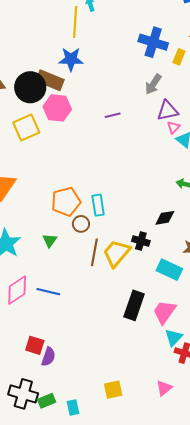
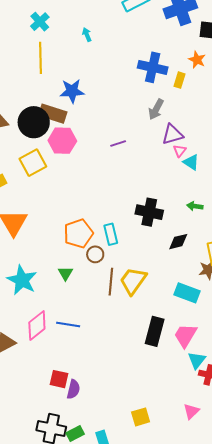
yellow line: (75, 22) -> (40, 58), moved
black cross: (141, 241) -> (149, 212), moved, size x1.5

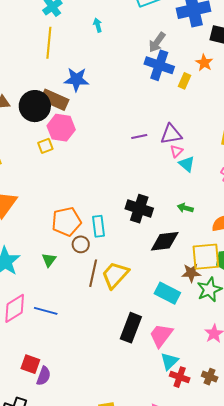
gray arrow: (156, 109) -> (157, 42), moved
purple line: (118, 144) -> (139, 137), moved
yellow square: (33, 163) -> (45, 146), moved, size x0.6
black diamond: (178, 242) -> (165, 241), size x1.4

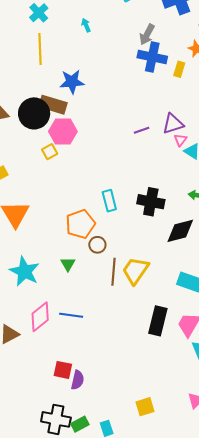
cyan rectangle: (98, 226) -> (109, 201), moved

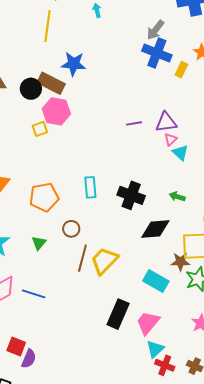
black circle: (34, 113) -> (31, 89), size x0.7
orange pentagon: (80, 224) -> (44, 197), moved

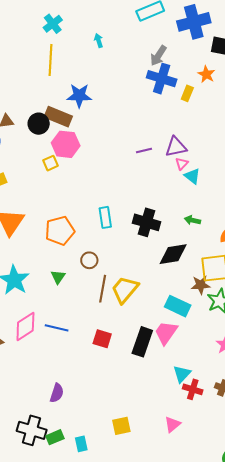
pink trapezoid: (148, 323) -> (166, 333), moved
red square: (16, 346) -> (102, 339), moved

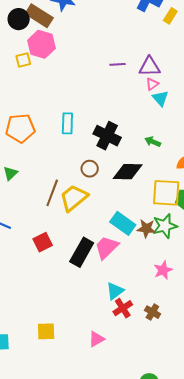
brown circle: (89, 260) -> (90, 169), moved
brown star: (201, 285) -> (146, 229), moved
red square: (102, 339) -> (43, 242), turned 36
red cross: (193, 389) -> (123, 308), turned 30

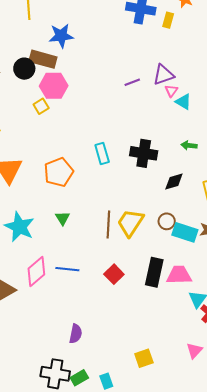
brown circle: (90, 169) -> (167, 221), moved
black diamond: (128, 172) -> (174, 182), size x0.7
pink trapezoid: (107, 248) -> (179, 275), moved, turned 60

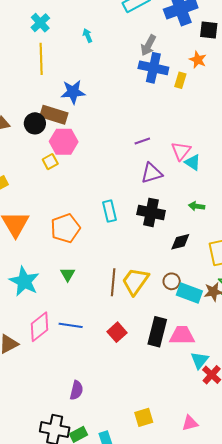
purple triangle: (163, 75) -> (152, 173), moved
pink triangle: (171, 91) -> (181, 151), size x1.5
pink triangle: (194, 351) -> (190, 423), moved, turned 30

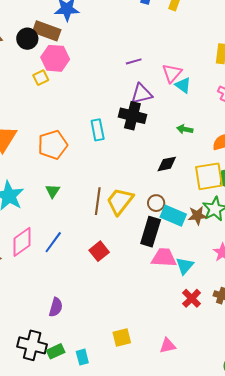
black cross: (151, 212) -> (132, 116), moved
blue line: (71, 325) -> (53, 242), turned -65
black rectangle: (157, 332) -> (151, 232), moved
cyan triangle: (200, 360) -> (185, 266), moved

